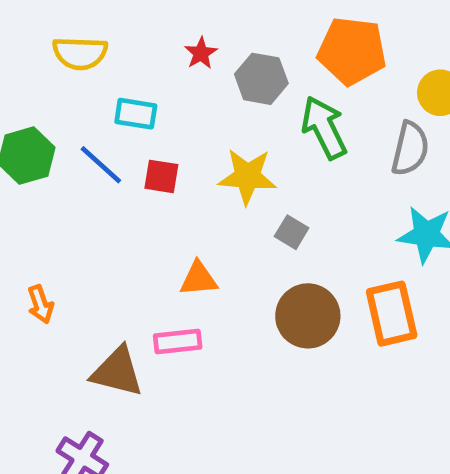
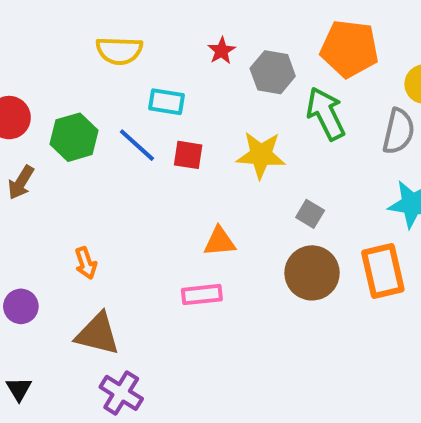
gray square: (292, 232) -> (310, 214), moved
brown triangle: (117, 372) -> (98, 334), moved

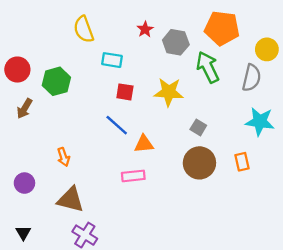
yellow semicircle: (119, 51) -> (84, 29), turned 68
blue line: (137, 145) -> (117, 125), moved
orange rectangle: (383, 271) -> (242, 162), size x0.6

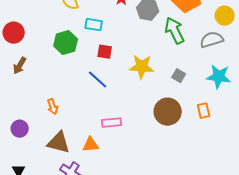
gray semicircle: (251, 78) -> (212, 40), turned -120
green hexagon: (56, 81) -> (66, 43), moved
yellow star: (169, 92) -> (142, 67), moved
gray square: (198, 127) -> (179, 76), moved
orange triangle: (144, 144) -> (91, 145), moved

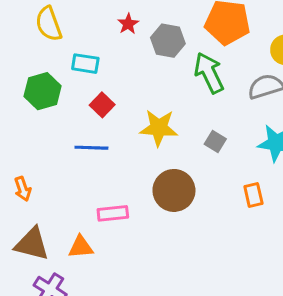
red square: (105, 52) -> (102, 105), turned 35
blue line: (98, 80) -> (91, 148), turned -40
brown circle: (168, 112) -> (174, 190), moved

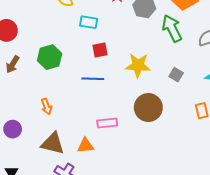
green hexagon: (43, 91) -> (50, 57), moved
red square: (102, 105) -> (100, 50), turned 35

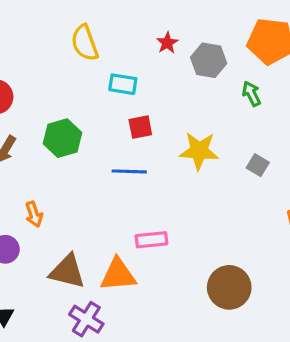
green arrow: (172, 28) -> (251, 94), size x0.6
orange arrow: (47, 106) -> (34, 214), moved
brown circle: (148, 108) -> (229, 287), moved
orange triangle: (86, 146) -> (118, 275), size x1.4

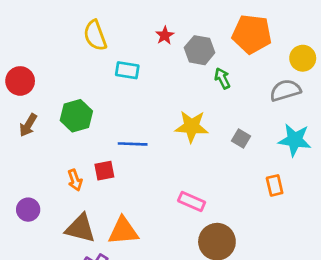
green arrow: (251, 94) -> (222, 78), moved
red square: (140, 127) -> (104, 171), moved
orange arrow: (34, 214) -> (75, 180), moved
pink rectangle: (151, 240) -> (192, 202), moved, turned 30

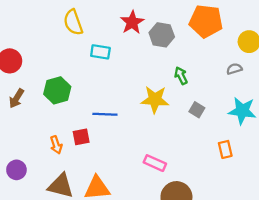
red star: (165, 35) -> (132, 22), size x1.5
green arrow: (222, 78) -> (181, 76), moved
gray semicircle: (285, 90) -> (234, 69), size x0.6

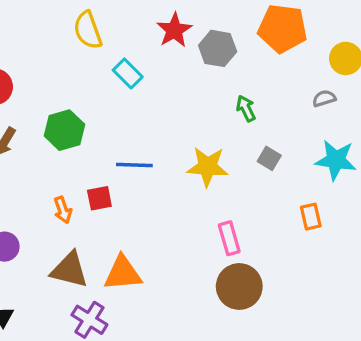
cyan rectangle: (100, 52) -> (128, 73), turned 36
yellow star: (155, 100) -> (208, 167), moved
pink rectangle: (155, 163) -> (229, 238), moved, turned 50

